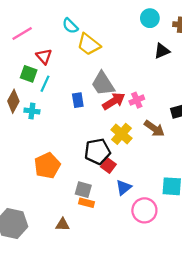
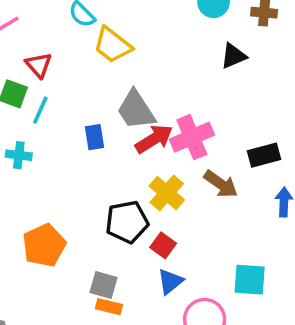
pink cross: (137, 100) -> (192, 137), size x1.6
red square: (108, 166) -> (163, 245), moved

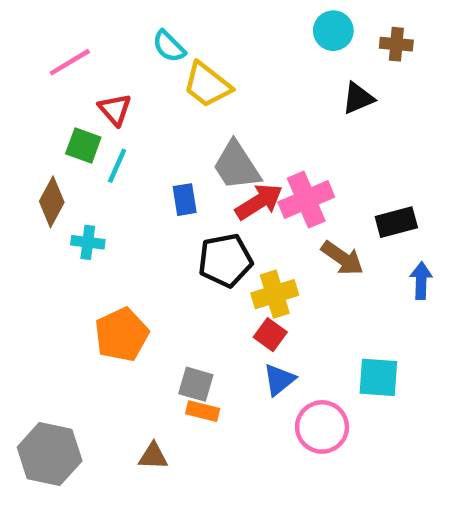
cyan cross: (19, 155) -> (88, 242), moved
yellow cross: (167, 193) -> (275, 294), moved, turned 32
black pentagon: (127, 222) -> (225, 260), moved

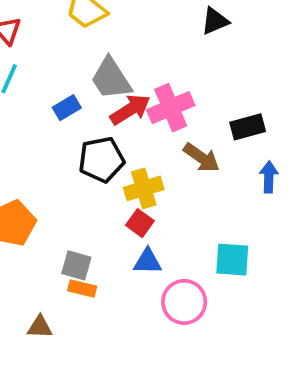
blue rectangle: (185, 200) -> (67, 108), turned 68
blue triangle: (279, 380) -> (148, 262), turned 40

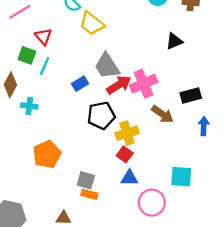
black triangle: (215, 21) -> (174, 41), moved

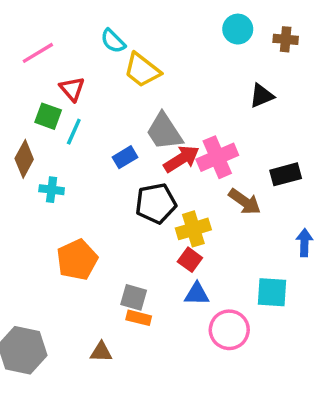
blue arrow: (204, 126) -> (304, 243), moved

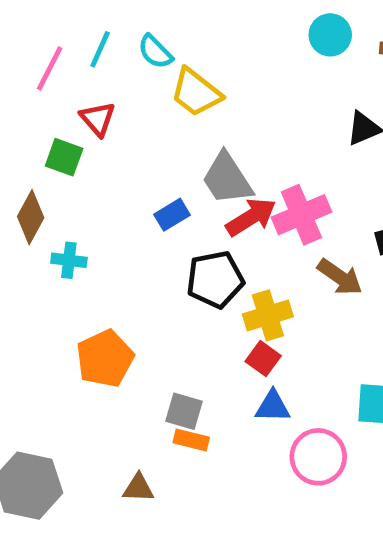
pink line: (38, 53) -> (50, 68), turned -32
cyan line: (74, 132) -> (100, 49), moved

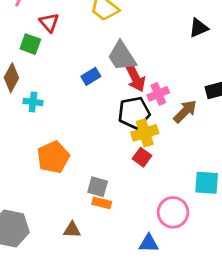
pink cross: (301, 215) -> (158, 94), moved, size x0.7
red arrow: (251, 217) -> (135, 78), turned 96
brown arrow: (340, 277) -> (185, 111), turned -80
black pentagon: (215, 279) -> (134, 113), moved
blue triangle: (273, 406) -> (149, 243), moved

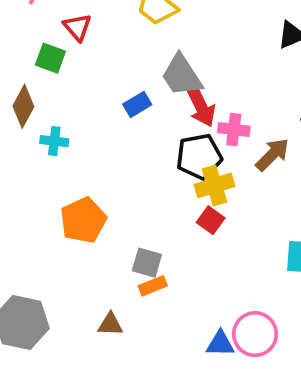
pink cross: (158, 94) -> (234, 129), turned 30
orange rectangle: (102, 203) -> (153, 286), turned -36
pink circle: (173, 212) -> (255, 334), moved

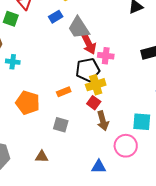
blue rectangle: (137, 104) -> (56, 17), moved
brown arrow: (272, 155) -> (103, 121), moved, turned 120
orange pentagon: (83, 220) -> (28, 103), turned -30
orange rectangle: (153, 286) -> (64, 92), moved
pink circle: (255, 334) -> (126, 146), moved

